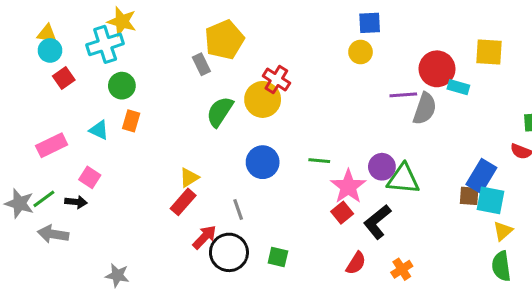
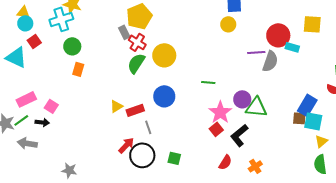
red cross: (276, 80) -> (137, 42), moved
cyan triangle: (99, 130) -> (16, 57), moved, size x1.6
pink rectangle: (52, 145) -> (26, 99), moved
green line: (319, 161) -> (208, 82), moved
red rectangle: (183, 202) -> (135, 110), moved, turned 30

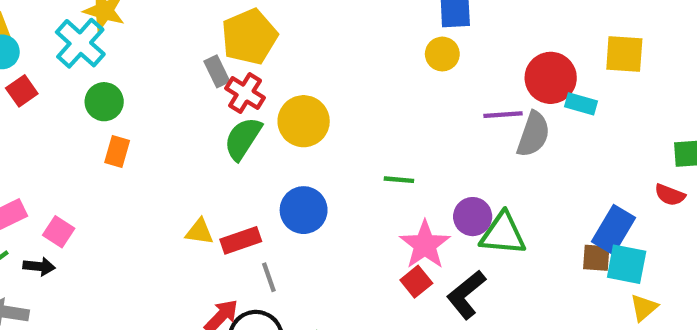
cyan cross: (61, 19) -> (80, 43), turned -30
yellow triangle: (116, 106) -> (200, 232), turned 40

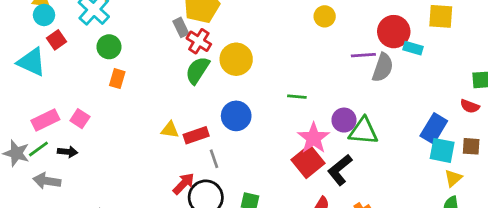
pink square: (59, 232) -> (80, 119), moved
brown square: (596, 258) -> (471, 146), moved
red square: (416, 282) -> (308, 162), size x1.6

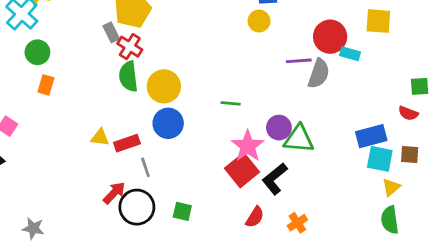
yellow circle: (236, 59) -> (164, 86), moved
green semicircle: (197, 70) -> (128, 76), turned -40
blue rectangle: (434, 128) -> (371, 136), turned 44

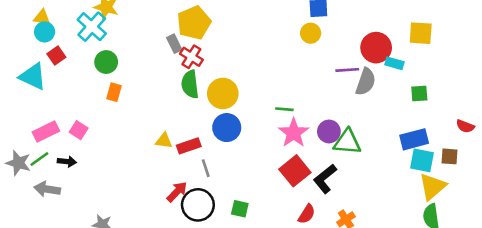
green square: (420, 86) -> (419, 93), moved
red semicircle: (408, 113) -> (465, 126), moved
pink star: (248, 146) -> (294, 133), moved
yellow triangle: (391, 187) -> (432, 187), size x1.6

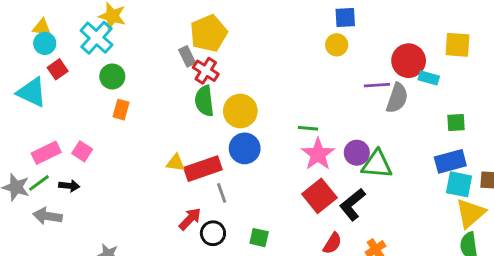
green square: (419, 93) -> (456, 123), moved
red rectangle: (189, 146) -> (203, 169), size x1.4
black circle: (198, 205) -> (213, 233), size x0.7

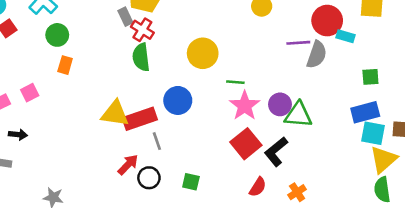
yellow circle: (240, 111) -> (203, 53), moved
pink square: (82, 151) -> (30, 93), moved, turned 30
yellow triangle: (176, 163) -> (115, 114), size x1.6

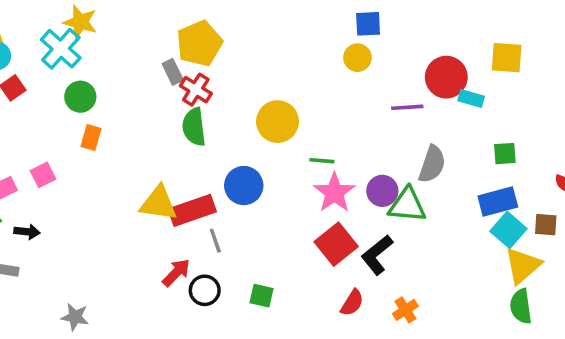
gray semicircle: (317, 55) -> (432, 164), moved
cyan square: (373, 133) -> (508, 230), turned 30

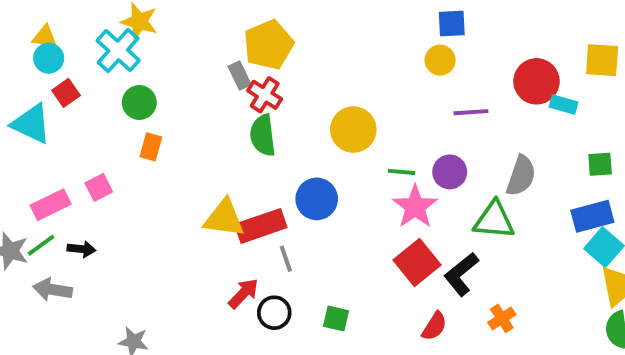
purple line: (407, 107) -> (471, 112), moved
purple circle: (382, 191) -> (450, 172), moved
orange cross: (405, 310) -> (502, 318), moved

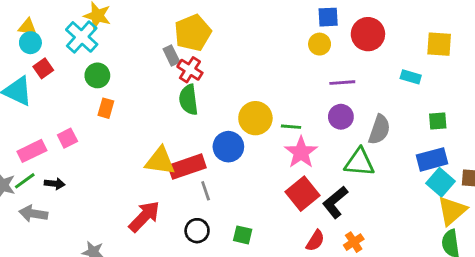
red circle: (536, 81) -> (368, 34), moved
yellow circle: (353, 130) -> (255, 118), moved
purple circle: (450, 172) -> (341, 117), moved
red arrow: (243, 293) -> (144, 216), moved, size x1.4
orange cross: (502, 318) -> (354, 242), moved

